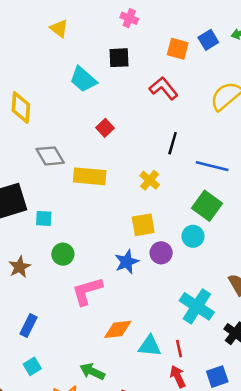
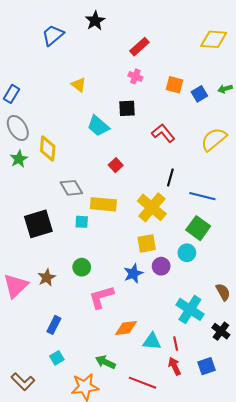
orange square: (178, 49) -> (175, 85), moved
yellow cross: (150, 180) -> (152, 207), size x1.8
cyan square: (44, 218) -> (82, 222), moved

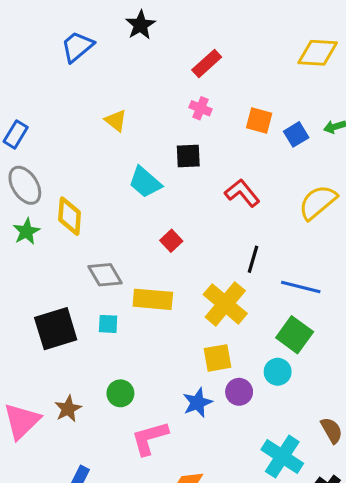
cyan square: (82, 222) -> (108, 324), moved

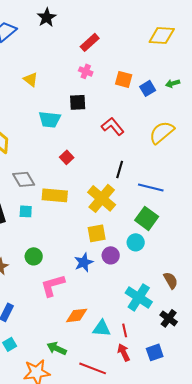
cyan trapezoid: (145, 182) -> (50, 119), turned -35

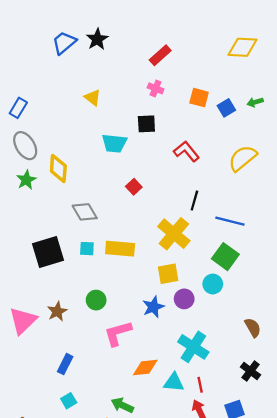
black star: (47, 17) -> (97, 39), moved
yellow rectangle: (55, 195) -> (120, 249), moved
cyan cross: (139, 297) -> (193, 347), moved

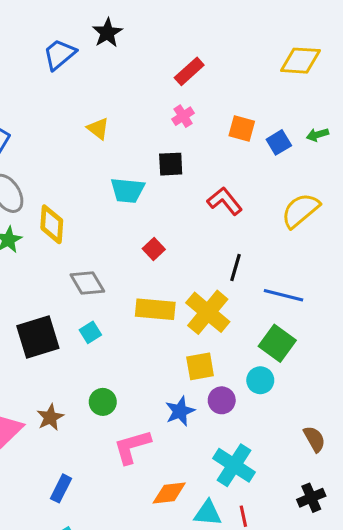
black star: (97, 39) -> (107, 33), moved
pink cross: (156, 88) -> (183, 116), turned 35
cyan square: (87, 249) -> (90, 332), turned -35
yellow rectangle: (120, 249) -> (155, 309), moved
black cross: (251, 371) -> (311, 498), turned 30

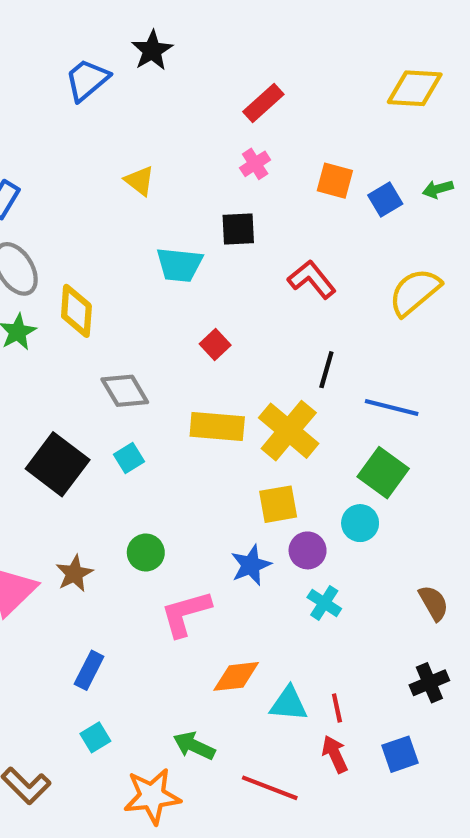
black square: (38, 337) -> (58, 464), turned -36
cyan cross: (234, 465) -> (324, 603), moved, size x0.6

